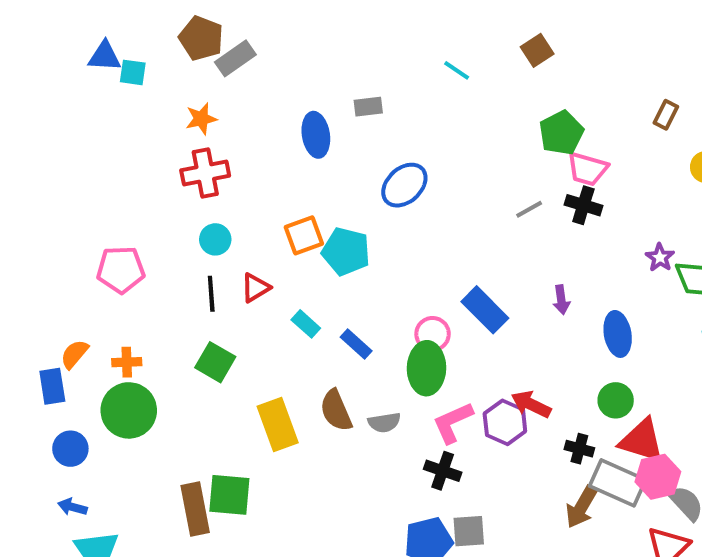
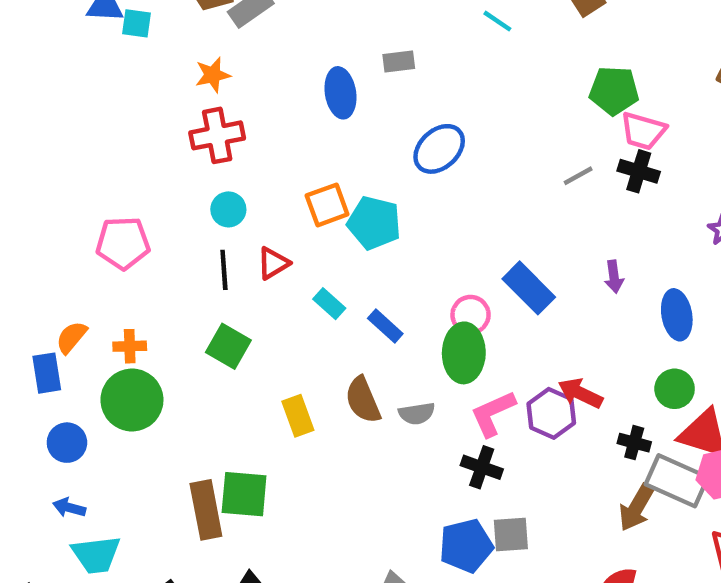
green pentagon: (561, 133) -> (614, 91), turned 30
yellow rectangle: (278, 424) -> (298, 416), size x0.7

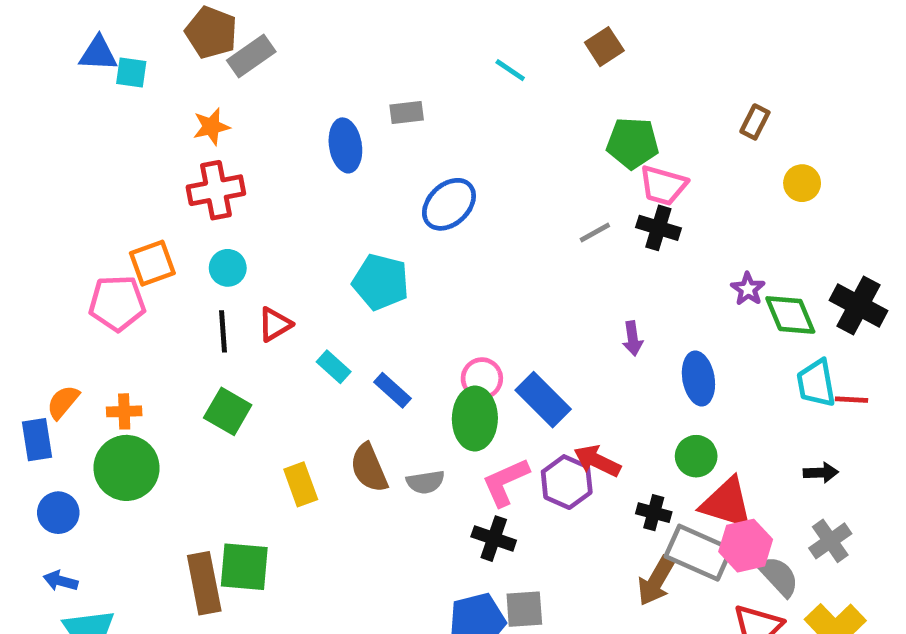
orange square: (327, 205) -> (152, 263), moved
blue rectangle: (529, 288) -> (543, 400), moved

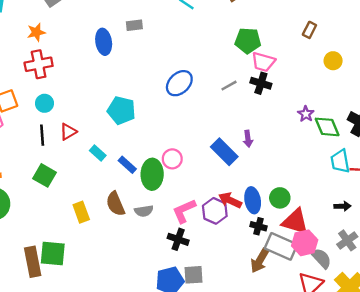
blue ellipse: (449, 204) -> (179, 83), moved
blue ellipse: (698, 378) -> (253, 200), moved
blue rectangle: (543, 400) -> (224, 152), moved
green ellipse: (475, 418) -> (152, 174), moved

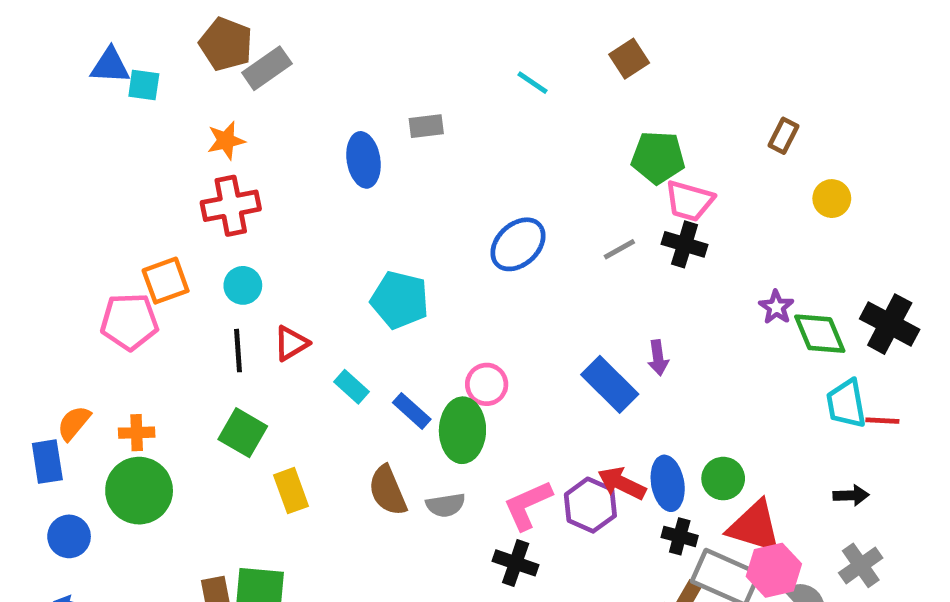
pink circle: (172, 159) -> (487, 384), moved
yellow rectangle: (81, 212) -> (291, 491), moved

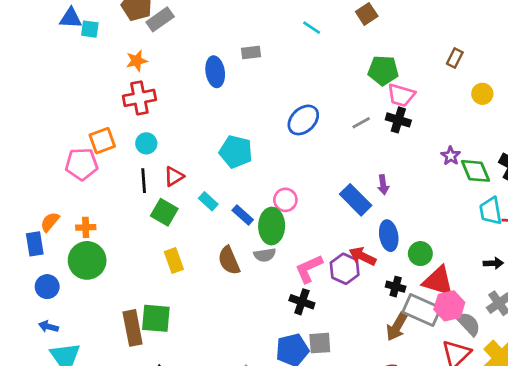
green square: (243, 433) -> (164, 212), moved
blue ellipse: (668, 483) -> (389, 236), moved
gray semicircle: (446, 505) -> (265, 255), moved

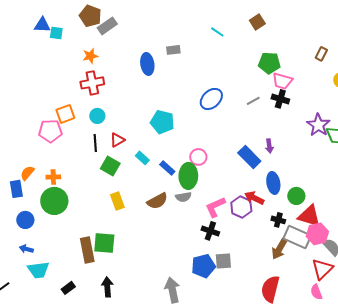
purple star: (451, 156) -> (318, 125), size x1.6
brown semicircle: (229, 260) -> (157, 201), turned -95

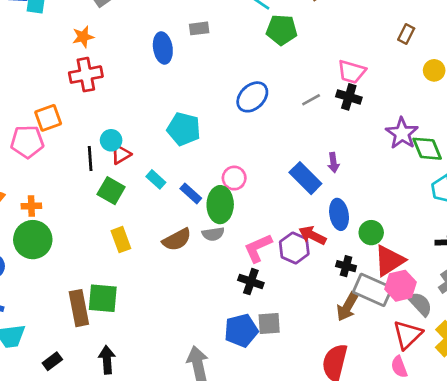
green pentagon: (269, 63) -> (282, 30), moved
cyan circle: (97, 116) -> (111, 140), moved
red triangle: (309, 216) -> (389, 261), turned -50

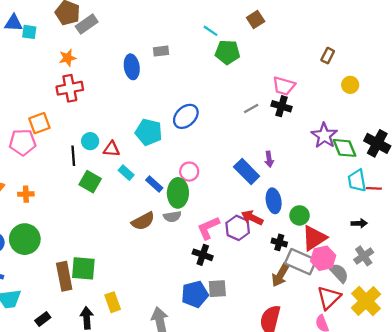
blue ellipse: (252, 97) -> (186, 116), moved
red triangle: (121, 154) -> (111, 149), moved, turned 36
green circle: (33, 240) -> (25, 239), moved
yellow rectangle: (121, 240) -> (113, 302), moved

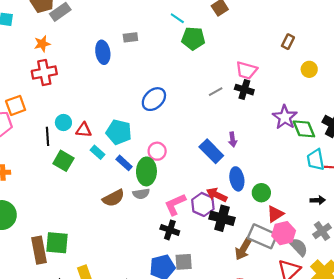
cyan pentagon: (149, 132) -> (119, 132), moved
red triangle: (314, 238) -> (275, 214), size x0.7
black cross: (279, 242) -> (222, 218), moved, size x1.6

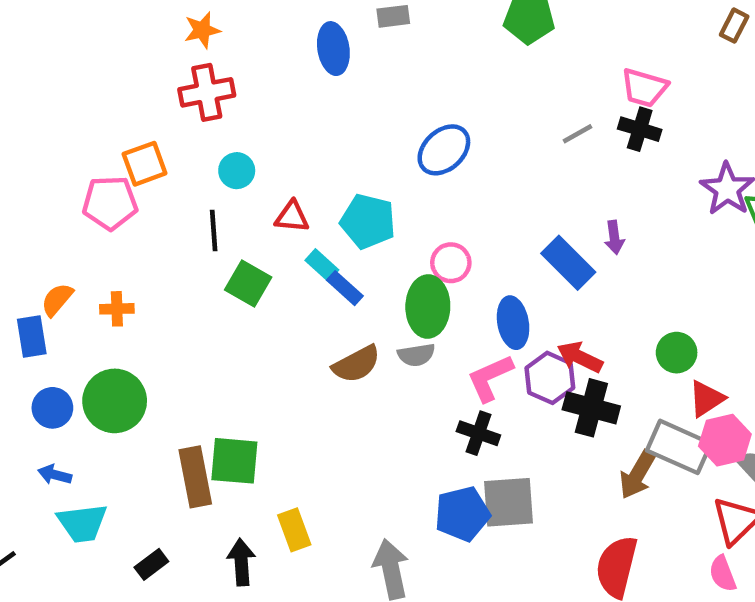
cyan circle: (63, 122) -> (237, 171), moved
blue rectangle: (124, 163) -> (345, 288), moved
blue ellipse: (237, 179) -> (513, 323), moved
gray square: (184, 262) -> (508, 502), size x1.4

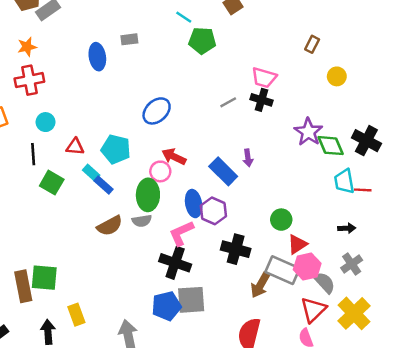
red arrow: (580, 357) -> (174, 157), moved
purple hexagon: (550, 378) -> (213, 211), moved
black cross: (478, 433) -> (175, 263), size x1.4

